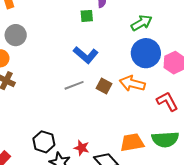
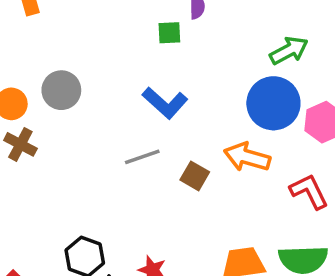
green arrow: (142, 23) -> (289, 50), moved
gray circle: (16, 35) -> (61, 90), moved
brown square: (104, 86) -> (195, 176), moved

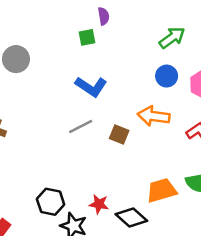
gray circle: (61, 90) -> (16, 59), moved
blue circle: (273, 103) -> (167, 76), size x0.6

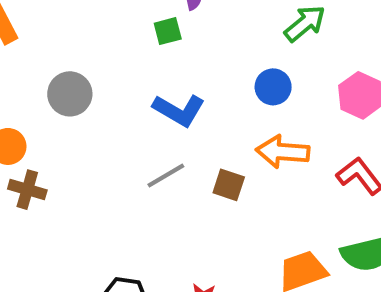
gray circle: (16, 59) -> (70, 94), moved
blue circle: (167, 76) -> (273, 87), moved

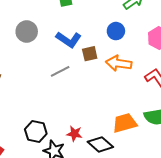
gray circle: (70, 94) -> (27, 31), moved
brown square: (229, 185) -> (90, 54), moved, turned -35

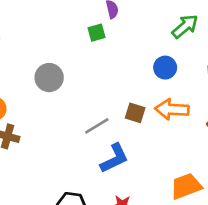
blue L-shape: (69, 40) -> (114, 158), moved, turned -55
brown square: (90, 54) -> (135, 113), moved, turned 35

